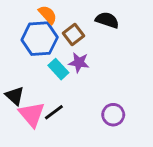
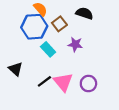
purple star: (79, 63) -> (75, 44), moved
pink triangle: (32, 114) -> (63, 82), moved

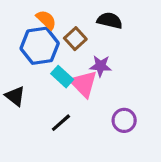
black triangle: (16, 69) -> (15, 96), moved
pink triangle: (63, 82) -> (84, 84), moved

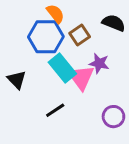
cyan rectangle: (62, 77) -> (62, 68), size x1.4

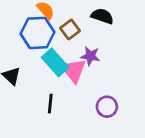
black line: (55, 110) -> (50, 104), turned -48

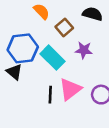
blue hexagon: (38, 33) -> (23, 48), moved
pink triangle: (74, 70) -> (70, 89), moved, turned 35

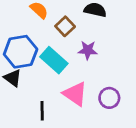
pink triangle: (70, 89) -> (75, 94), turned -45
black line: (50, 95) -> (42, 111), moved

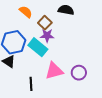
purple star: (88, 50) -> (47, 36), moved
pink triangle: (75, 94) -> (54, 71), turned -48

